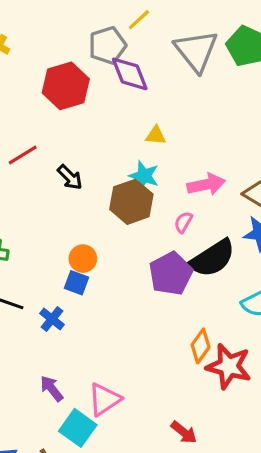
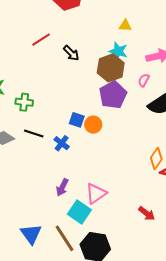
orange circle: (83, 259) -> (93, 125), moved
purple pentagon: (171, 274) -> (113, 95), moved
purple arrow: (52, 388) -> (62, 187), turned -114

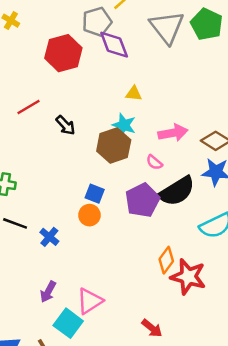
pink semicircle: (144, 80) -> (154, 162), turned -80
purple pentagon: (113, 95) -> (142, 200), moved
blue square: (77, 120) -> (95, 194), moved

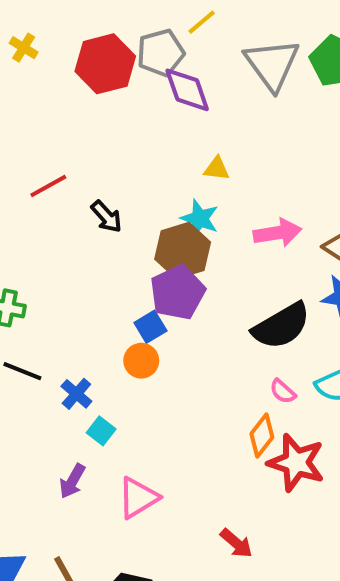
red hexagon: (63, 53) -> (105, 64), moved
pink semicircle: (154, 162) -> (283, 391), moved
blue square: (95, 194) -> (150, 327), turned 36
purple pentagon: (142, 200) -> (178, 292), moved
cyan square: (68, 323) -> (101, 431), moved, size x0.6

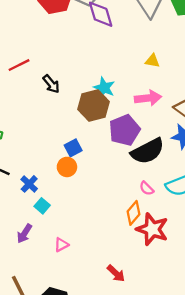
yellow triangle: (217, 169) -> (152, 61), moved
purple pentagon: (178, 292) -> (124, 130), moved
pink triangle: (138, 498) -> (61, 245), size x0.6

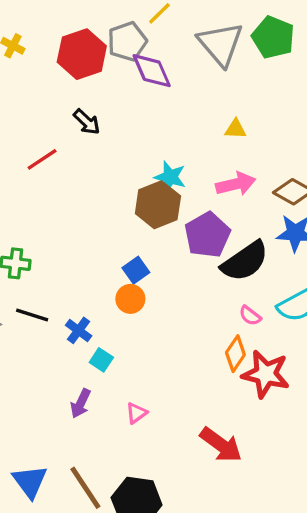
black arrow: (51, 84) -> (87, 122), moved
red arrow: (116, 273) -> (221, 445), size x1.5

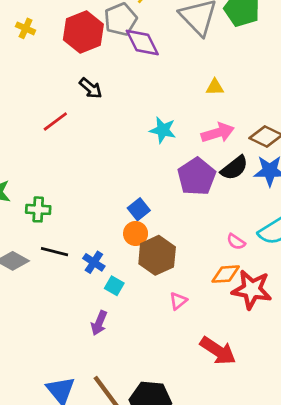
brown hexagon: (158, 205) -> (157, 255), moved
black semicircle: (245, 261) -> (234, 168), moved, size x0.7
orange diamond: (235, 354) -> (226, 274), turned 56
pink triangle: (136, 413) -> (178, 301), moved

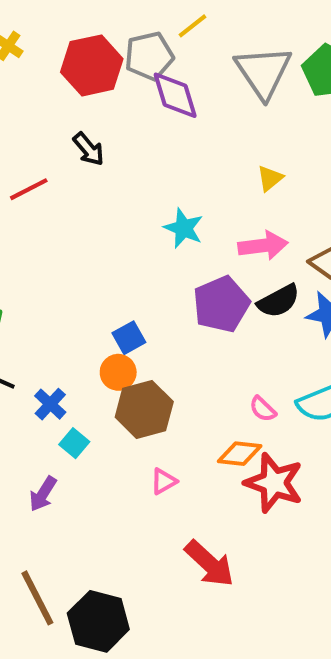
yellow triangle: (215, 87) -> (270, 178), turned -48

